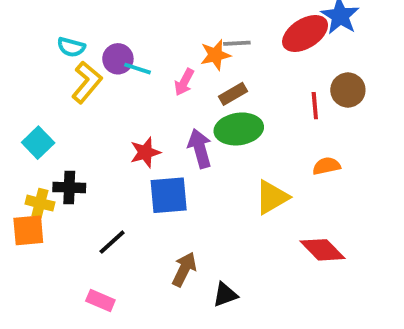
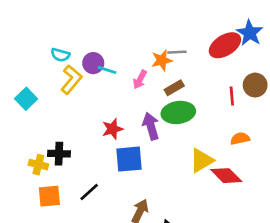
cyan square: (38, 143) -> (26, 99), moved
orange square: (28, 230) -> (49, 196), moved
red diamond: (323, 250) -> (226, 176), moved

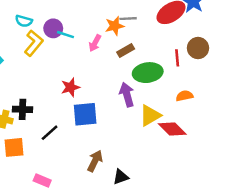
green ellipse: (178, 112) -> (148, 73), moved
purple arrow: (151, 126) -> (127, 95), moved
black line: (89, 192) -> (50, 133), moved

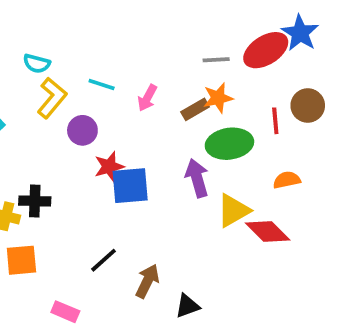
gray line: (128, 19) -> (216, 60), moved
orange star: (115, 26) -> (218, 98), moved
purple circle: (53, 28) -> (82, 130), moved
blue square: (85, 114) -> (130, 186), moved
black line: (50, 133) -> (103, 260), moved

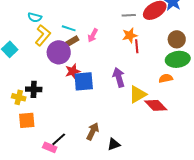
brown rectangle: (195, 109) -> (72, 41), moved
red line: (275, 121) -> (137, 46), moved
purple circle: (82, 130) -> (59, 52), size x1.5
green ellipse: (229, 144) -> (178, 59), moved
black line: (103, 260) -> (59, 139), moved

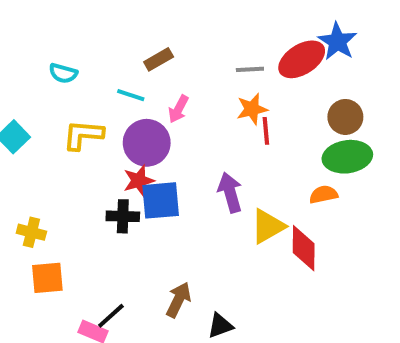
yellow L-shape: (43, 35) -> (83, 135), moved, turned -125
brown rectangle: (72, 41) -> (159, 59), moved
purple circle: (59, 52) -> (147, 143), moved
black cross: (34, 89) -> (123, 216), moved
red diamond: (156, 105) -> (304, 248), turned 45

